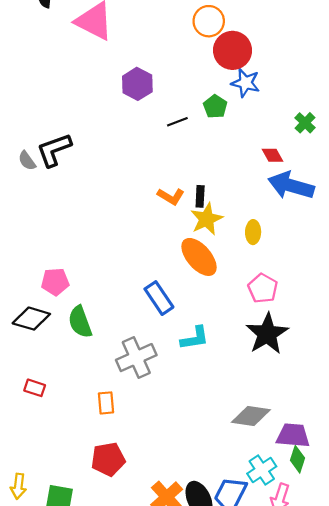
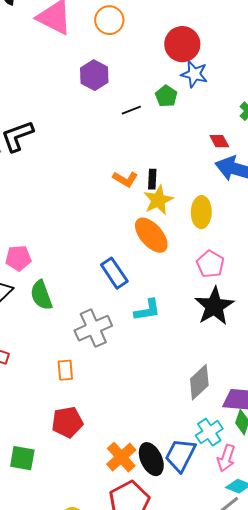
orange circle: (209, 21) -> (109, 20), moved
yellow ellipse: (253, 232) -> (201, 212), size x1.4
gray diamond: (251, 416) -> (199, 382), turned -51

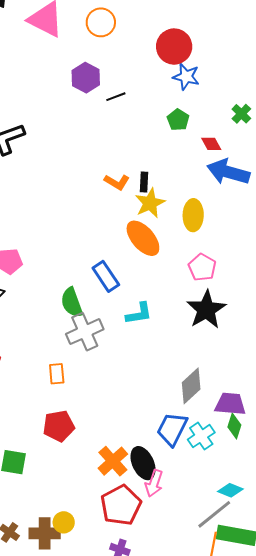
green pentagon: (166, 96) -> (178, 120), moved
black line: (131, 110) -> (116, 97), moved
green semicircle: (41, 295) -> (72, 303), moved
blue trapezoid: (180, 455) -> (172, 429), moved
pink arrow: (226, 458) -> (154, 483), moved

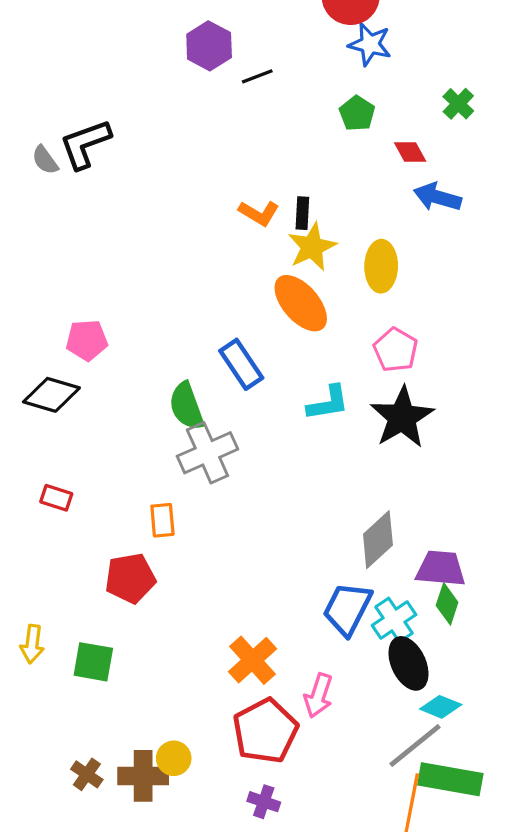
blue arrow: (228, 172) -> (437, 197), size x0.7
cyan L-shape: (139, 314) -> (328, 403), moved
red pentagon: (59, 426) -> (130, 578), moved
black ellipse: (143, 463) -> (408, 663), moved

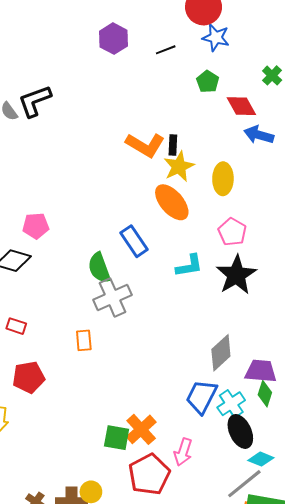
black line: (257, 76) -> (166, 50), moved
red diamond: (410, 152) -> (241, 106), size x1.4
orange L-shape: (259, 213) -> (145, 145), size x1.5
red pentagon: (130, 578) -> (29, 377), moved
green square: (93, 662) -> (117, 438), moved

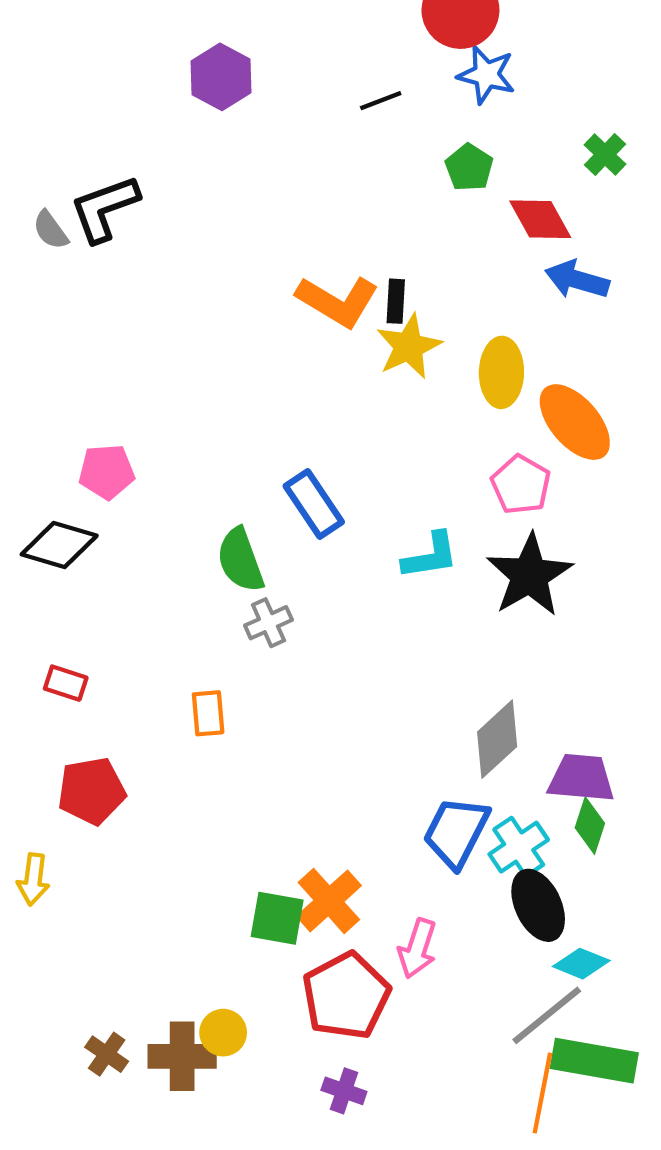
purple hexagon: (113, 39) -> (221, 77), moved
orange ellipse: (172, 202) -> (575, 422), moved
gray cross: (112, 297) -> (268, 623), size x0.6

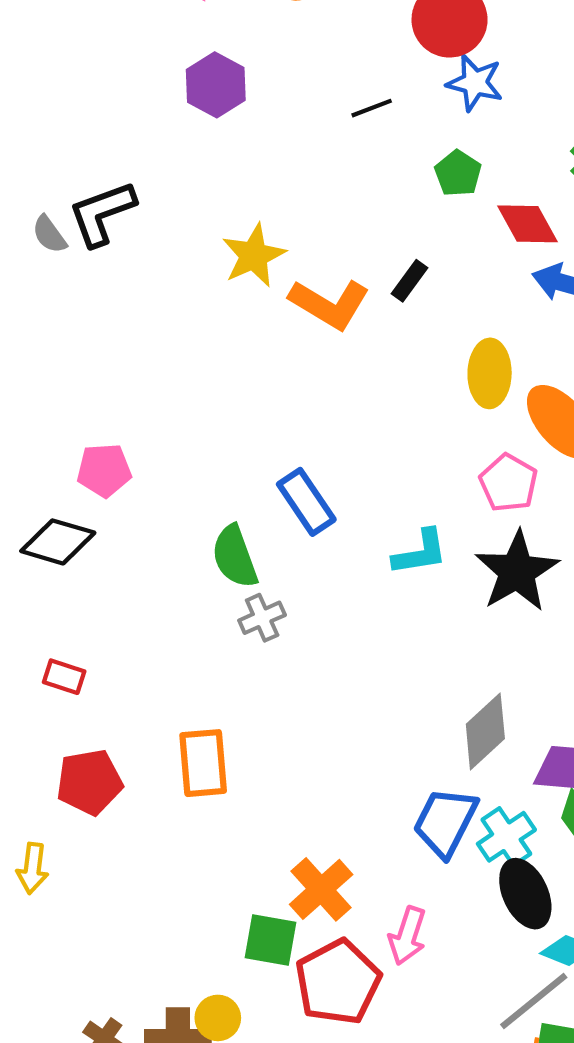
black rectangle: (396, 301) -> (410, 281), moved, turned 33
yellow star: (409, 347) -> (254, 255), moved
orange rectangle: (208, 713) -> (203, 763), moved, size x1.5
green square: (277, 918) -> (271, 940), moved

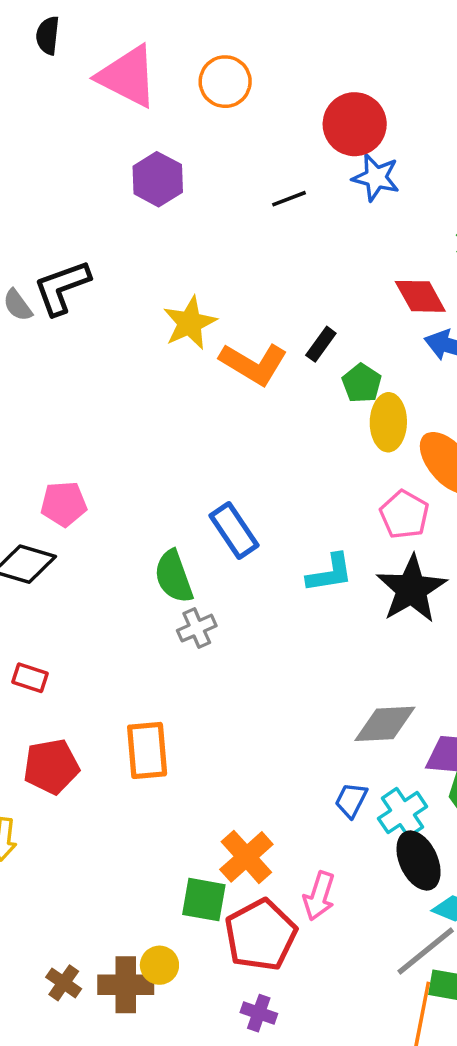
green pentagon: (458, 173) -> (362, 383), moved
gray diamond: (485, 731) -> (385, 724), turned 40
blue trapezoid: (445, 822) -> (351, 800), size x0.6

